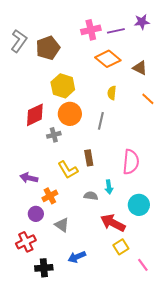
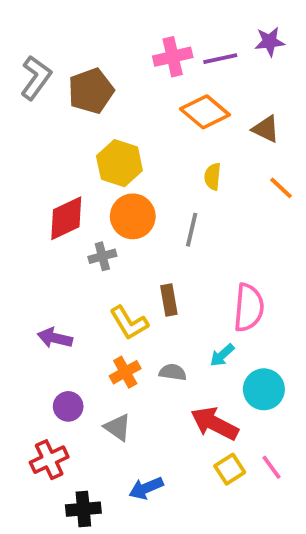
cyan arrow: (109, 187) -> (222, 355), moved, turned 56
orange cross: (50, 196) -> (125, 372), moved
pink line: (143, 265) -> (271, 467), moved

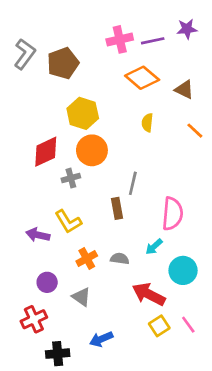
gray line: (192, 230) -> (133, 183), moved
yellow L-shape: (129, 323) -> (68, 222), moved

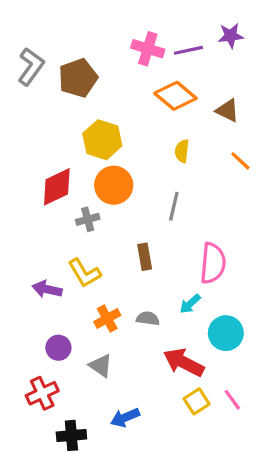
pink cross: (120, 39) -> (148, 49), turned 30
gray line: (133, 183) -> (174, 206), moved

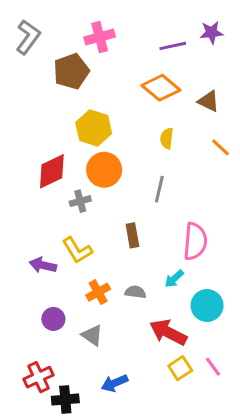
pink cross: (148, 49) -> (100, 37), moved, turned -32
gray L-shape: (31, 67) -> (28, 37), moved
red cross: (42, 393) -> (38, 377), moved

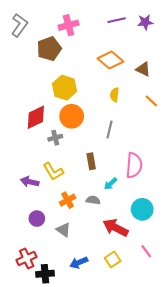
purple line: (173, 46) -> (117, 20), moved
cyan arrow: (174, 279) -> (110, 184), moved
yellow square: (180, 368) -> (113, 259), moved

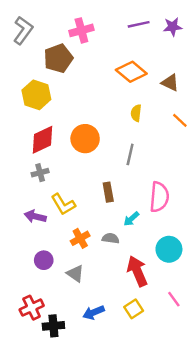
yellow hexagon: (64, 88) -> (36, 95), moved
gray cross: (55, 138) -> (40, 173), moved
red arrow: (116, 228) -> (137, 271), turned 40

